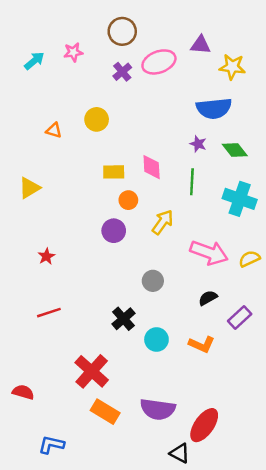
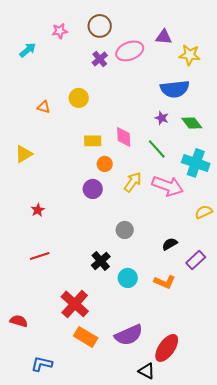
pink star: (73, 52) -> (60, 31), moved
green line: (192, 182) -> (157, 149), turned -45
pink arrow: (209, 253) -> (168, 186), moved
purple semicircle: (158, 409) -> (129, 335), turned -32

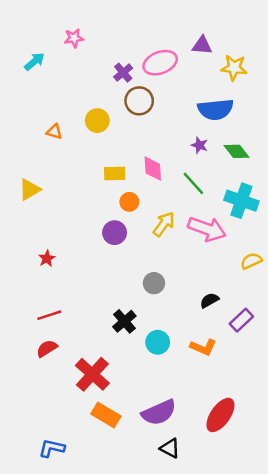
brown circle: (100, 26) -> (139, 101), moved
red semicircle: (19, 321) -> (47, 348), moved, turned -48
red ellipse: (167, 348) -> (220, 415), moved
black triangle: (147, 371) -> (170, 448), moved

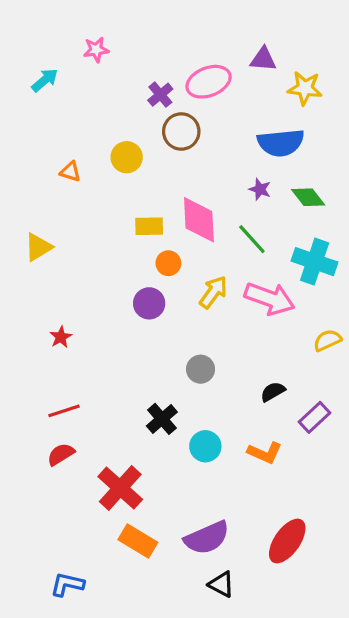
pink diamond: (153, 169) -> (199, 220), size x1.4

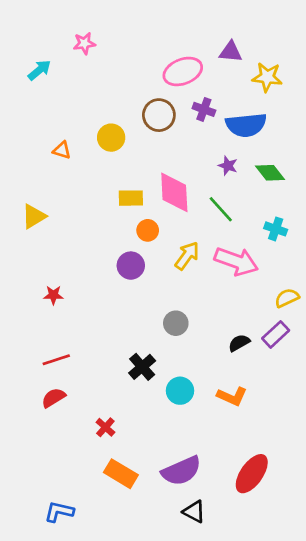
purple cross: (160, 95) -> (204, 109), moved, turned -30
cyan cross: (315, 262) -> (276, 229), size x0.6
red star: (61, 337) -> (53, 295), turned 30
purple rectangle: (315, 417) -> (276, 334), moved
red cross: (120, 488) -> (105, 427), size x0.5

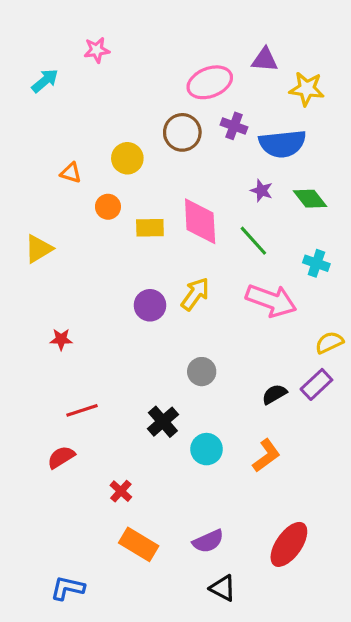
orange circle: (148, 230) -> (108, 207), moved
yellow arrow: (187, 256) -> (195, 294), moved
red line: (56, 360) -> (82, 410), moved
orange L-shape: (232, 396) -> (266, 456), turned -60
purple semicircle: (181, 471) -> (208, 541), size x0.7

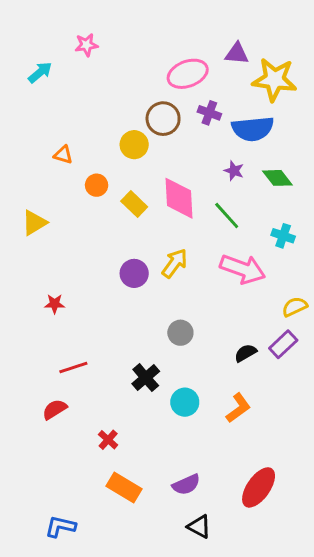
yellow star: (307, 89) -> (274, 80), size x1.4
yellow circle: (127, 158) -> (134, 145), moved
yellow rectangle: (150, 228) -> (134, 204), turned 45

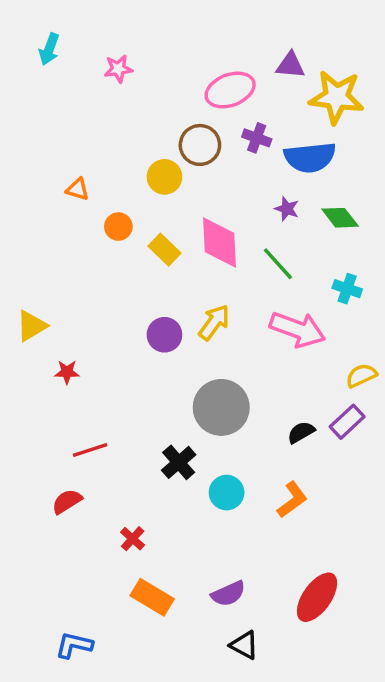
pink star: (86, 45) -> (118, 69), moved
cyan arrow: (40, 72) -> (49, 49), moved, turned 150
yellow triangle: (34, 223) -> (31, 326), moved
gray circle: (180, 333) -> (221, 407), size x1.8

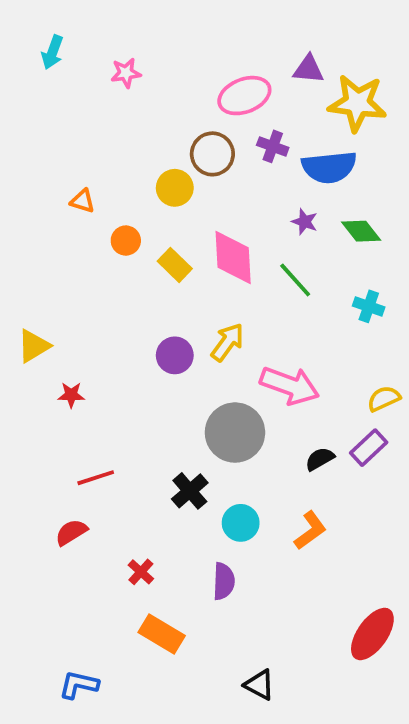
pink arrow: (297, 329) -> (290, 385), moved
purple semicircle: (228, 594) -> (224, 581), moved, turned -64
red ellipse: (317, 597) -> (372, 634), moved

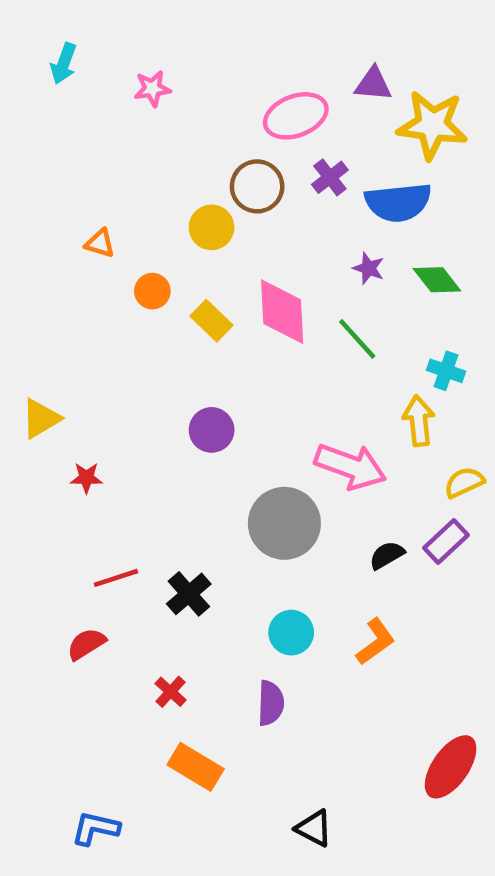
purple cross: (273, 146) -> (330, 177), turned 32
yellow arrow: (227, 342) -> (419, 421), moved, turned -42
black cross: (190, 491) -> (189, 594), moved

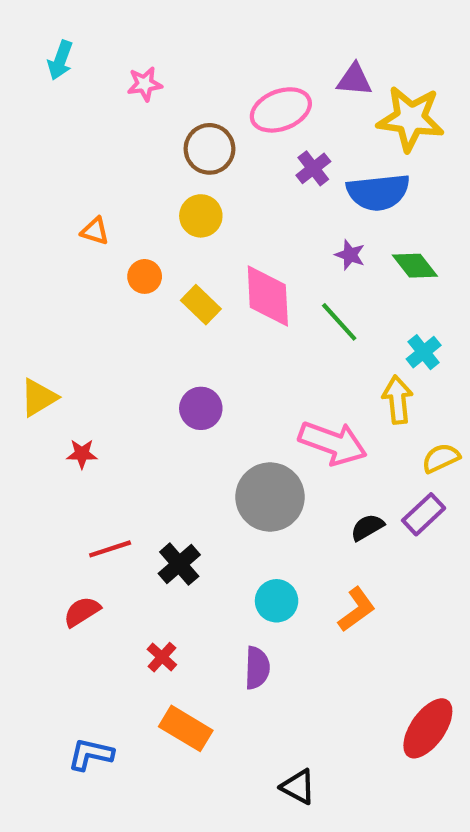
brown circle: (257, 186) -> (209, 149), moved
cyan cross: (446, 371) -> (424, 352), turned 32
blue L-shape: (95, 828) -> (91, 754), moved

